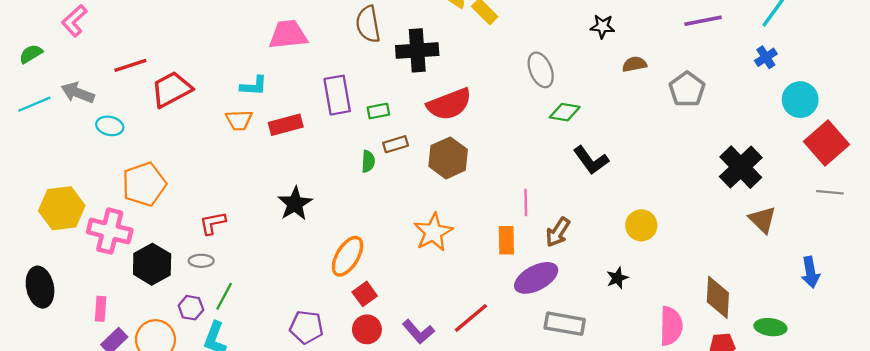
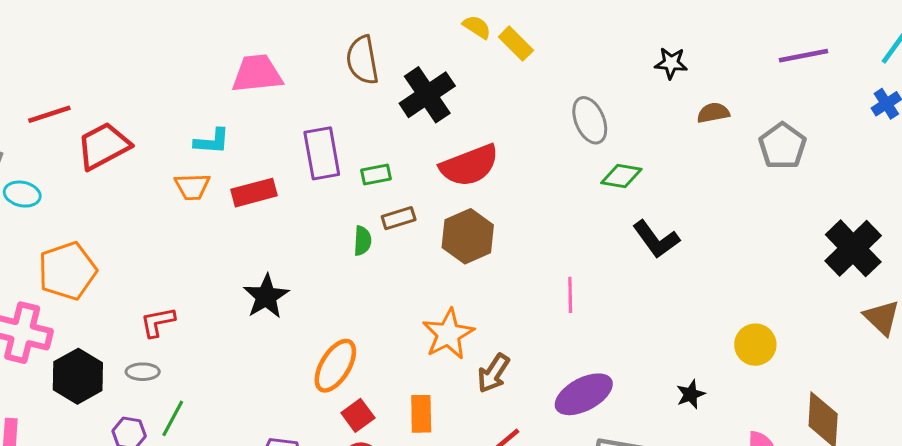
black cross: (417, 50) -> (427, 95), turned -30
yellow circle: (641, 225) -> (755, 345), moved
brown arrow: (558, 232) -> (493, 373), moved
orange rectangle: (506, 240) -> (421, 414), moved

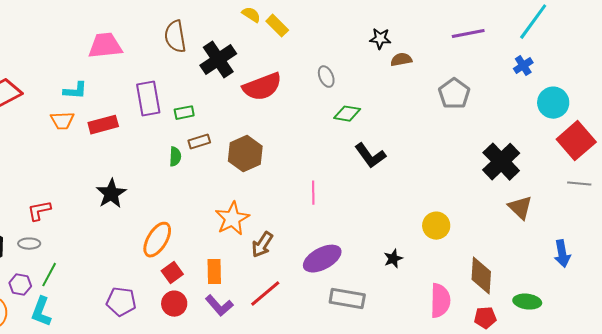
brown semicircle: (713, 113) -> (401, 60), moved
gray ellipse: (590, 120) -> (326, 77), size x0.7
red semicircle: (469, 165) -> (262, 87), moved

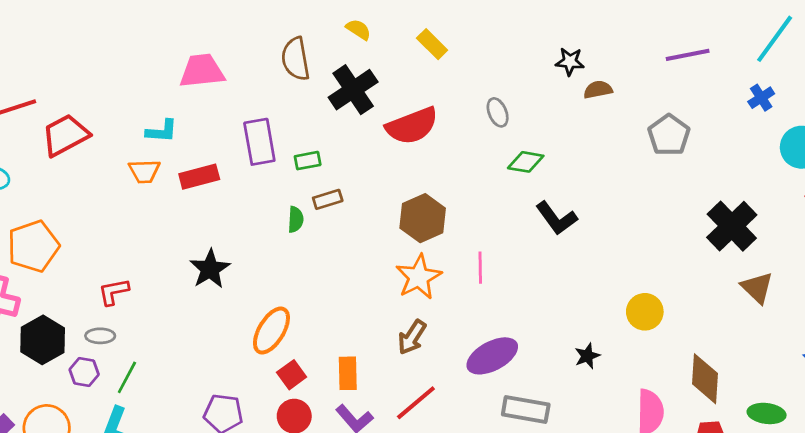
yellow semicircle: (251, 15) -> (358, 29), moved
brown hexagon: (245, 154) -> (423, 218), moved
orange star: (232, 219) -> (419, 277), moved
purple hexagon: (20, 285) -> (84, 372), moved

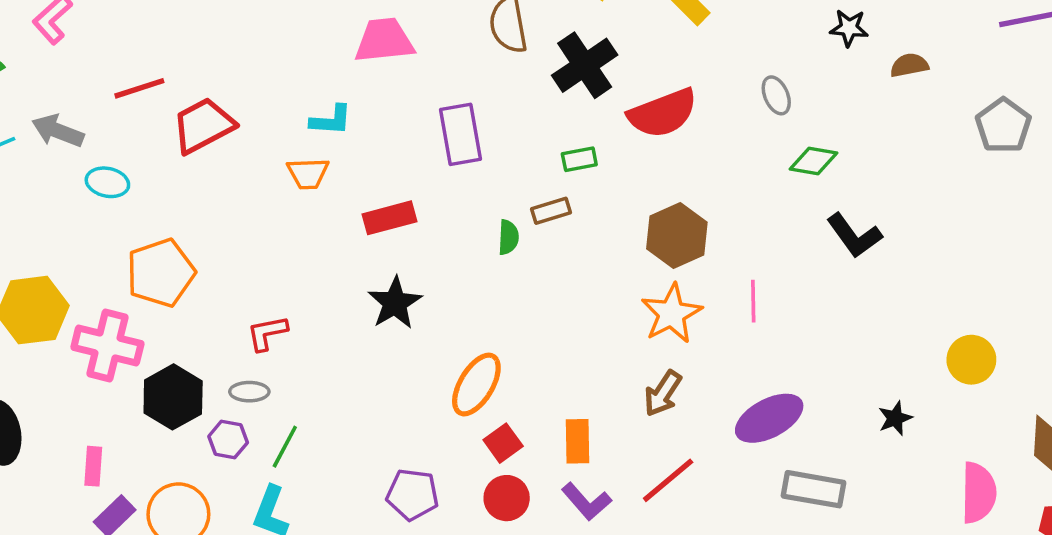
black star: (570, 62) -> (849, 28), moved
green rectangle: (308, 161) -> (579, 159), moved
red rectangle: (199, 177) -> (390, 218), moved

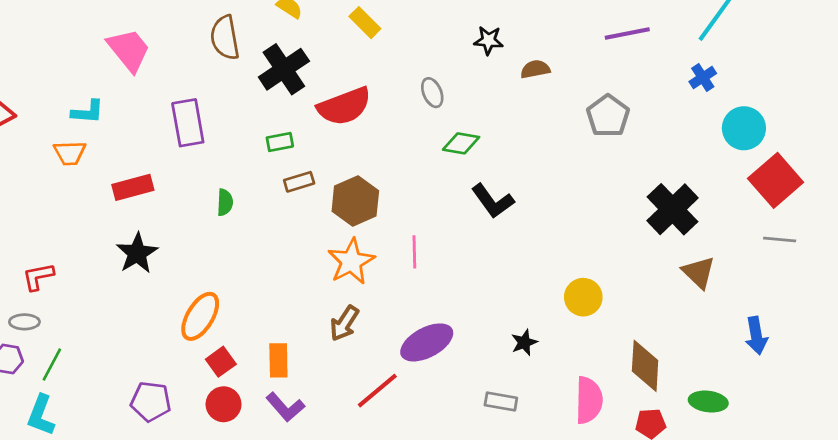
pink trapezoid: (384, 40) -> (129, 50), turned 57
brown rectangle: (551, 211) -> (299, 182), moved
red line: (668, 480) -> (377, 391), moved
gray rectangle: (813, 489) -> (501, 402), moved, size x0.7

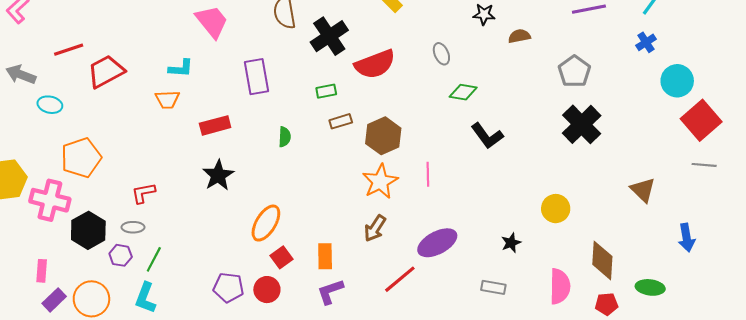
black cross: (673, 209) -> (582, 124), moved
red circle: (224, 404) -> (267, 290), moved
purple L-shape: (285, 407) -> (330, 292), turned 112

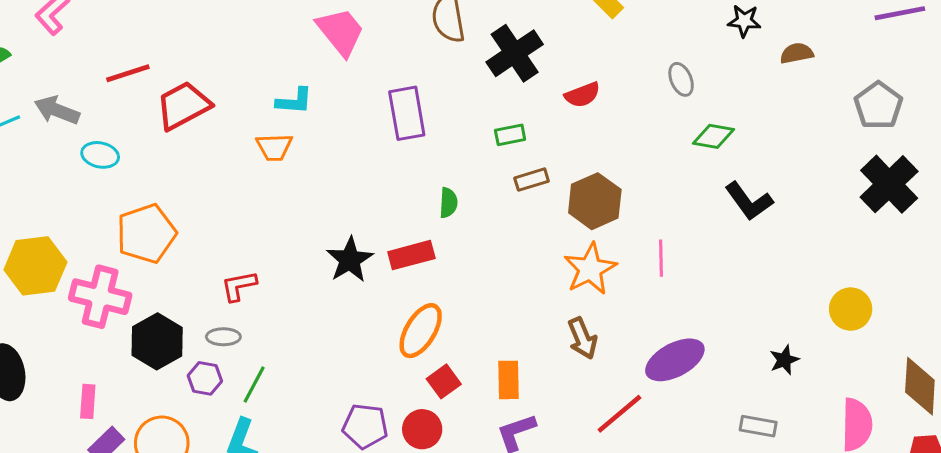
red semicircle: (375, 64) -> (582, 95), size x0.6
red rectangle: (215, 125) -> (411, 255), moved
brown arrow: (375, 228) -> (582, 338), turned -56

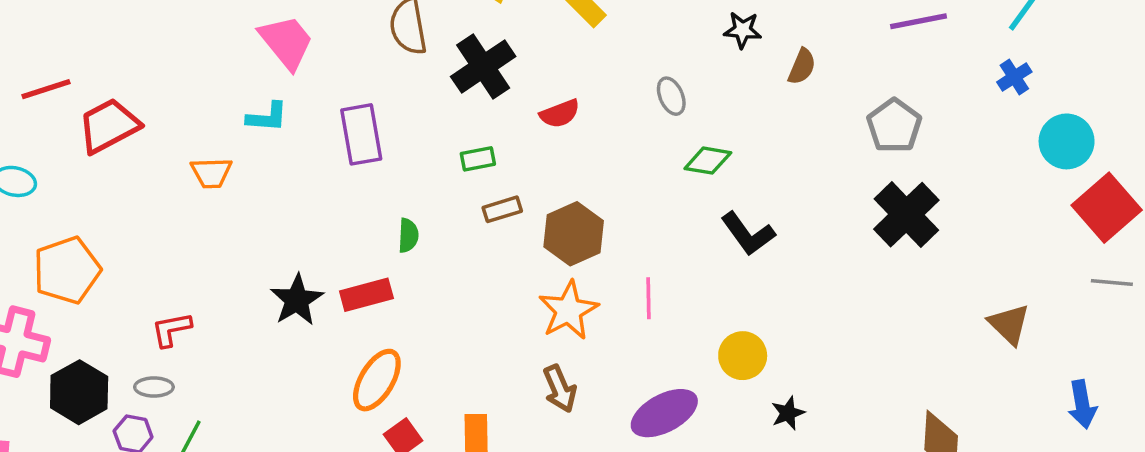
brown semicircle: (797, 53) -> (802, 67), turned 124
cyan L-shape: (294, 101) -> (267, 117), moved
yellow circle: (851, 309) -> (743, 356), moved

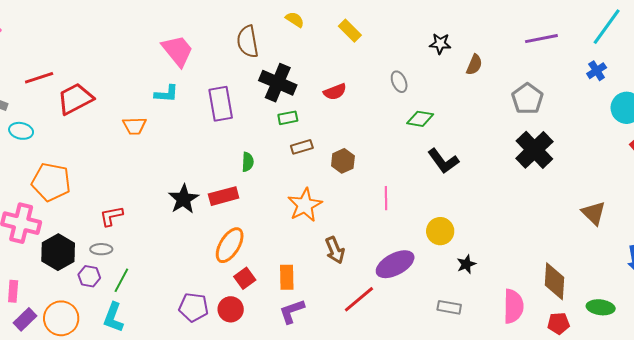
black cross: (483, 67) -> (278, 83), moved, turned -33
brown hexagon: (574, 234) -> (343, 161), size x0.7
orange pentagon: (67, 270) -> (51, 182), turned 30
orange star: (568, 310) -> (305, 205), moved

